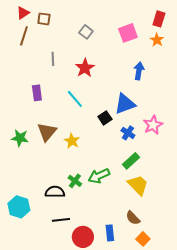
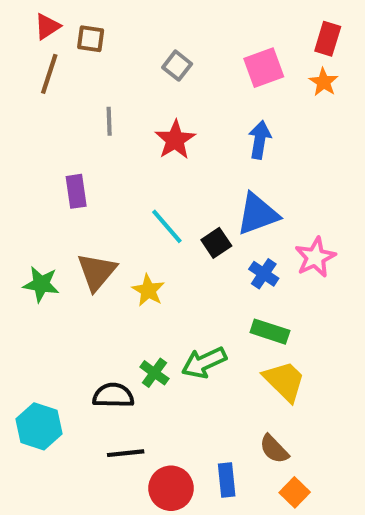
blue arrow: (139, 71) -> (260, 140), moved
cyan line: (75, 99) -> (167, 226), moved
green rectangle: (131, 161) -> (270, 332), turned 60

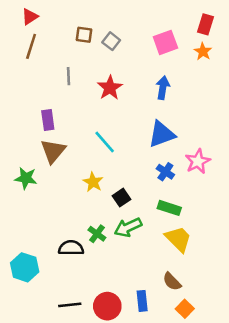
brown square: (91, 39) -> (84, 35), moved
black square: (216, 243) -> (121, 198), moved
brown triangle: (97, 272) -> (53, 151), moved
black line: (126, 453) -> (70, 305), moved

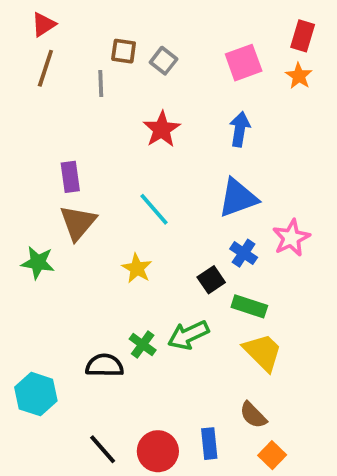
gray line: (69, 76) -> (101, 84), moved
black square: (121, 198) -> (211, 280), moved
black line: (70, 305) -> (103, 449), turned 55

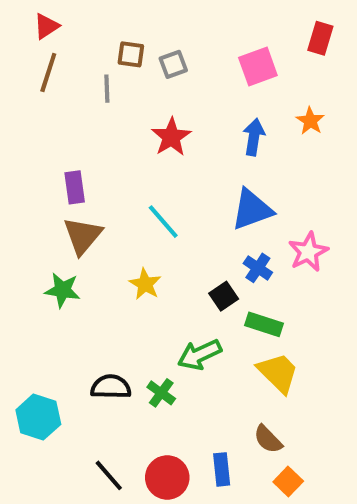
gray square: (164, 61) -> (173, 64), turned 32
orange star: (299, 76) -> (310, 121), moved
green star: (38, 263) -> (62, 290), moved
green cross: (143, 345) -> (161, 393), moved

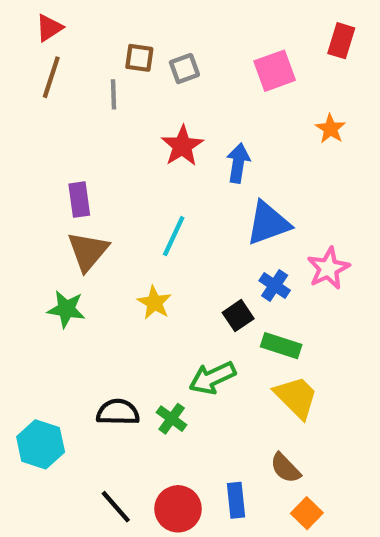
blue arrow: (254, 137) -> (238, 163), moved
cyan line: (163, 222) -> (174, 236), turned 66

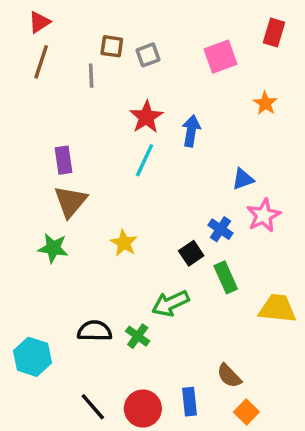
blue triangle: (268, 223) -> (243, 179), moved, size x0.6
cyan line: (174, 236) -> (145, 160), moved
green rectangle: (281, 346) -> (226, 277), turned 48
yellow trapezoid: (296, 397) -> (277, 308), moved, turned -39

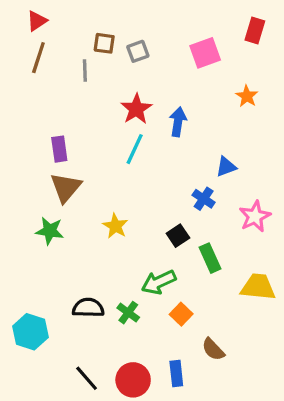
pink star: (264, 215) -> (255, 216), moved
blue cross: (220, 229) -> (204, 199), moved
orange square: (246, 412) -> (181, 314), moved

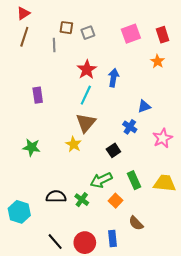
red rectangle: (255, 30) -> (163, 35), moved, turned -35
brown triangle: (66, 188) -> (86, 123), moved
green rectangle: (210, 258) -> (134, 180), moved

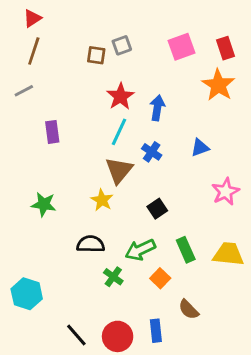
brown square: (66, 28) -> (96, 55), moved
gray line: (54, 45) -> (24, 91), moved, turned 64
orange star: (157, 61) -> (218, 85), size x1.6
blue cross: (130, 127) -> (152, 152), moved
black semicircle: (56, 197) -> (91, 244), moved

